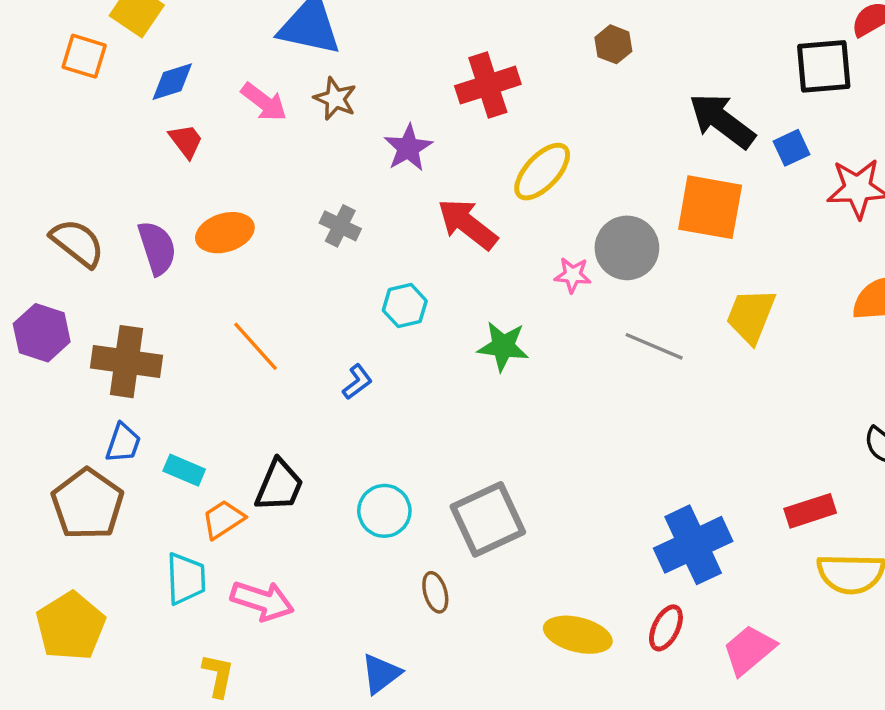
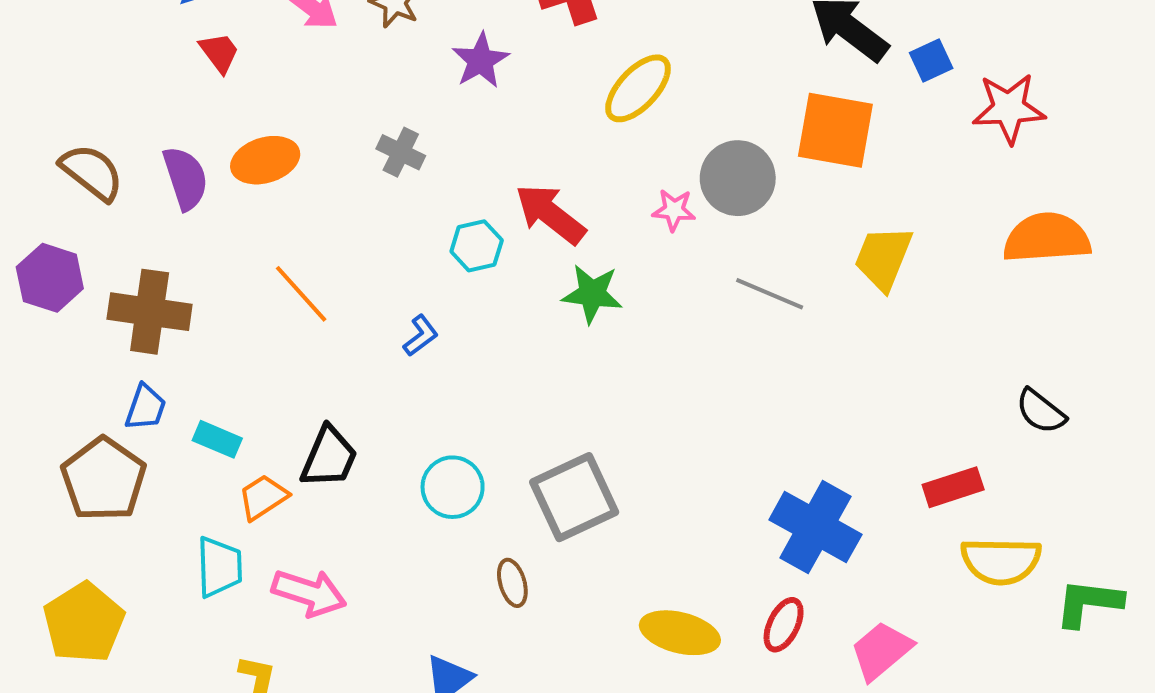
red arrow: (468, 224) -> (550, 214), moved
blue cross: (693, 545) -> (815, 527), turned -36

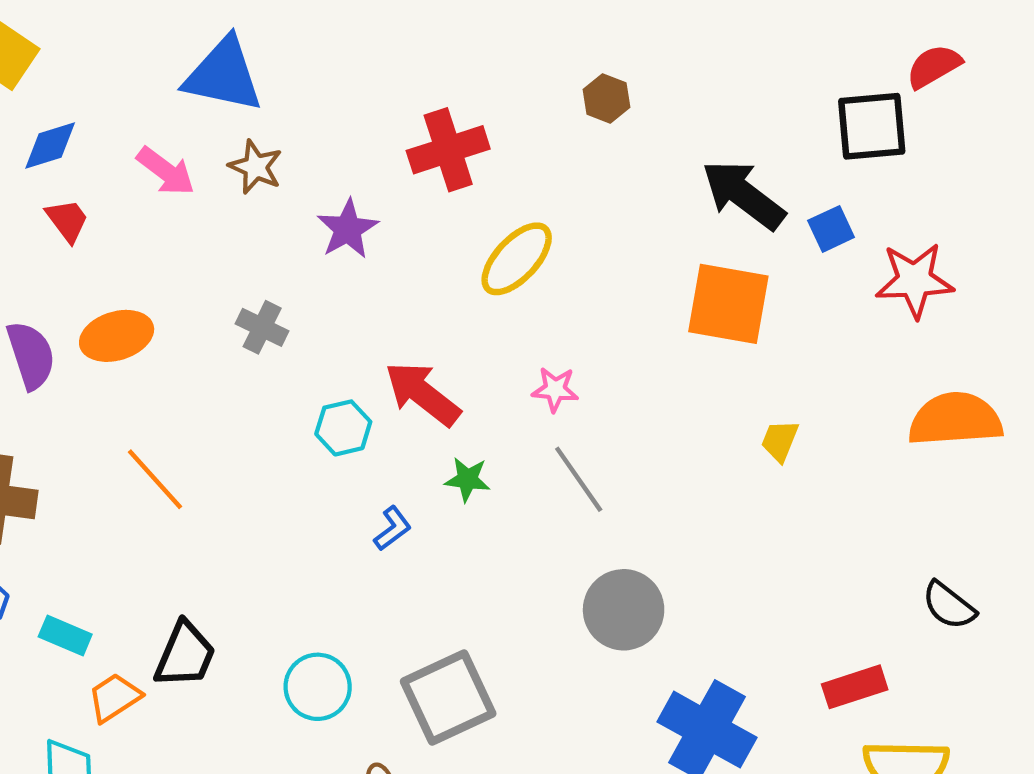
gray circle: (738, 178) -> (624, 610), moved
yellow trapezoid: (883, 258) -> (780, 441), size x0.6
green star: (592, 294) -> (467, 479), size x0.7
gray line: (770, 294) -> (579, 479), moved, turned 32
blue L-shape: (421, 336) -> (393, 528), moved

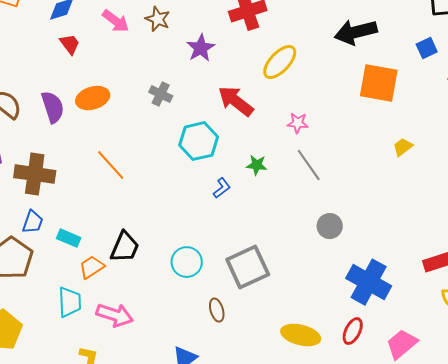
black arrow: (743, 195) -> (356, 32), moved, turned -51
red arrow: (422, 394) -> (236, 101), moved
cyan hexagon: (343, 428) -> (199, 141), size x1.5
yellow trapezoid: (780, 441) -> (403, 147), turned 30
gray circle: (624, 610) -> (330, 226), size x0.7

